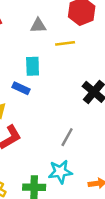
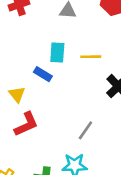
yellow line: (65, 43) -> (91, 57), moved

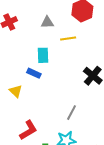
yellow line: (91, 57) -> (68, 39), moved
red L-shape: (26, 124) -> (28, 130), moved

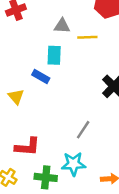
gray triangle: (47, 22) -> (62, 26), moved
red L-shape: (28, 130) -> (27, 147), turned 30

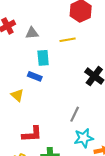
gray triangle: (62, 26) -> (32, 33), moved
cyan star: (73, 164) -> (84, 138), moved

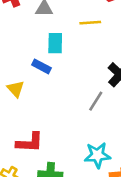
gray line: (75, 114) -> (96, 101), moved

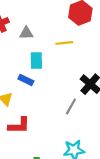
red L-shape: (30, 142) -> (19, 126), moved

